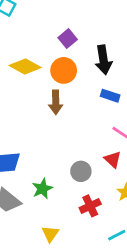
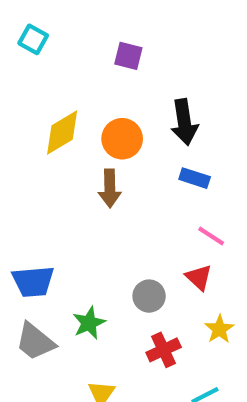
purple square: (68, 39) -> (128, 56), moved, turned -36
yellow diamond: (25, 66) -> (62, 133), turned -60

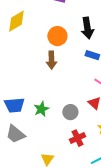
yellow diamond: (62, 133) -> (16, 21), moved
green star: (89, 323) -> (41, 109), moved

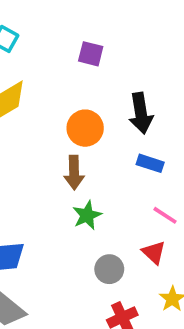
green star: (41, 109) -> (87, 215), moved

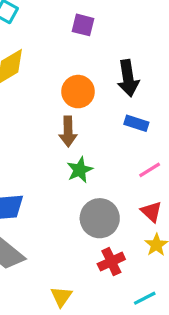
pink line: (165, 215) -> (150, 170), turned -65
red triangle: (154, 252) -> (151, 212), moved
gray circle: (109, 269) -> (100, 218), size x1.5

